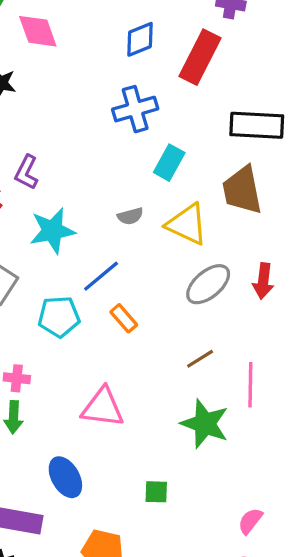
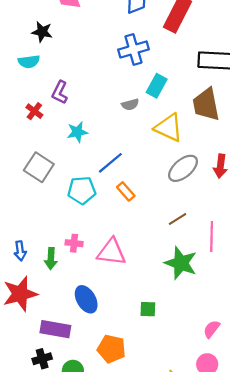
gray semicircle: (130, 216) -> (130, 104), moved
cyan star: (52, 231) -> (77, 132), size x0.7
pink cross: (17, 378) -> (74, 243), moved

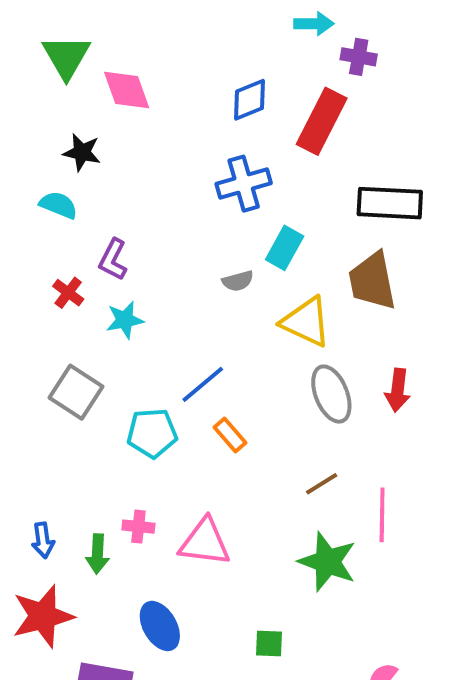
cyan semicircle: (29, 62) -> (58, 205), turned -150
cyan star: (77, 132) -> (125, 320), moved
gray ellipse: (183, 168) -> (331, 394), turned -72

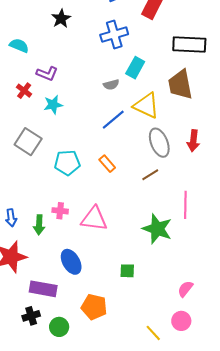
black star: (82, 152) -> (61, 18), moved, turned 30
purple L-shape: (113, 260) -> (47, 74), turned -95
blue line: (203, 384) -> (113, 120), moved
brown line: (322, 484) -> (150, 175), moved

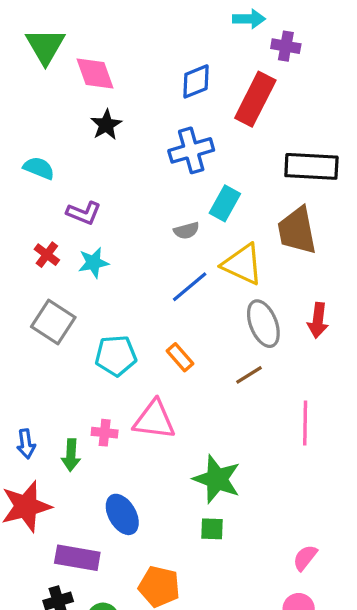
red cross: (24, 91) -> (47, 255), moved
pink triangle: (94, 219) -> (154, 420), moved
green star: (157, 229) -> (217, 479), moved

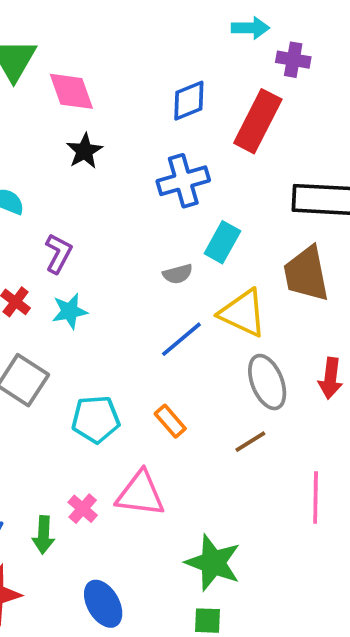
purple L-shape: (84, 213) -> (58, 253), turned -84
pink cross: (105, 433) -> (83, 509), turned 35

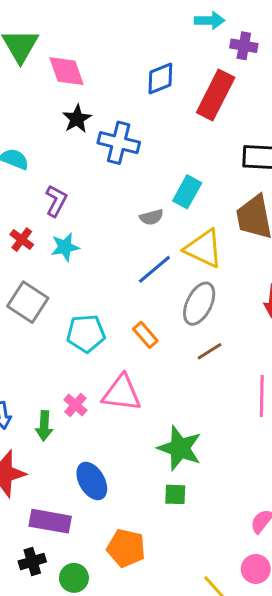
blue cross: (183, 181) -> (119, 143), moved, turned 30
gray ellipse: (267, 382) -> (199, 304), moved, turned 48

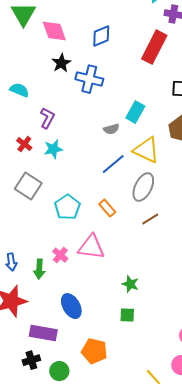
blue diamond: (160, 79) -> (101, 36), moved
cyan pentagon: (86, 333) -> (67, 207), turned -30
green star: (180, 448) -> (130, 284), size x0.6

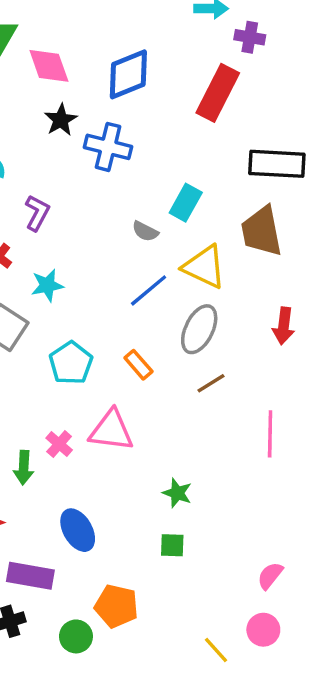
blue diamond: (101, 36) -> (128, 74), size x1.4
gray semicircle: (111, 129) -> (145, 231), turned 42
cyan star: (53, 149) -> (47, 285), moved
green circle: (59, 371) -> (76, 636), moved

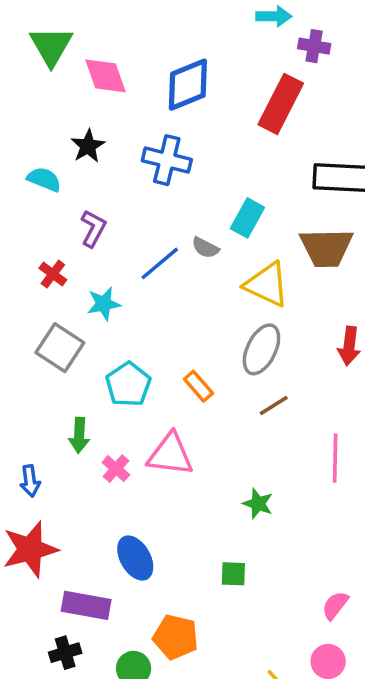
black star: (61, 120) -> (88, 146), moved
brown trapezoid: (262, 231) -> (326, 248), turned -80
blue line: (149, 290) -> (160, 263), moved
green arrow: (24, 468) -> (79, 435), moved
green star: (177, 493) -> (258, 504), moved

